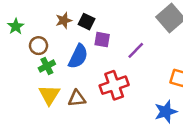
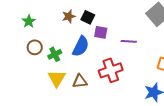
brown circle: (39, 46) -> (35, 47), moved
purple line: (136, 50) -> (129, 41), turned 49

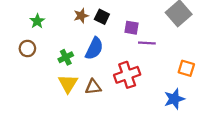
purple square: (101, 32) -> (132, 28), moved
brown circle: (35, 47) -> (27, 49), moved

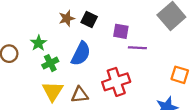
green star: (37, 21) -> (39, 43), moved

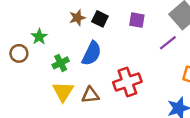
purple square: (121, 31) -> (137, 20), moved
green star: (39, 43) -> (39, 37), moved
purple line: (137, 48) -> (168, 43), moved, turned -42

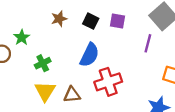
black square: (100, 19) -> (91, 21), moved
purple line: (168, 43) -> (148, 43), turned -36
blue semicircle: (92, 53) -> (89, 55), moved

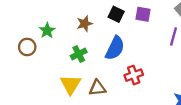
brown star: (59, 19) -> (85, 24), moved
green cross: (43, 63) -> (79, 54), moved
red cross: (108, 82) -> (134, 75), size x0.7

